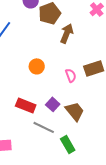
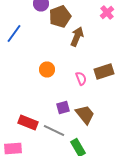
purple square: (53, 104) -> (63, 108), turned 32
red rectangle: (26, 105) -> (28, 122), moved

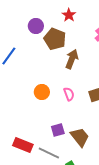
brown pentagon: (60, 16) -> (55, 39), turned -30
pink semicircle: (81, 78) -> (69, 94), moved

